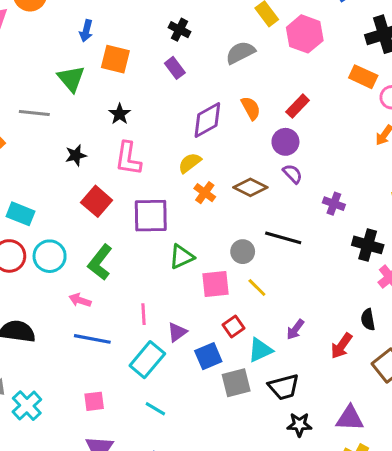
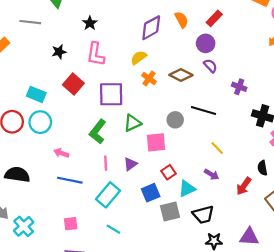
cyan rectangle: (21, 214) -> (36, 94), moved
green L-shape: (100, 262) -> (98, 132), moved
yellow line: (257, 287) -> (217, 148), moved
purple arrow: (295, 329) -> (212, 174), turned -96
purple triangle: (177, 332) -> (130, 164), moved

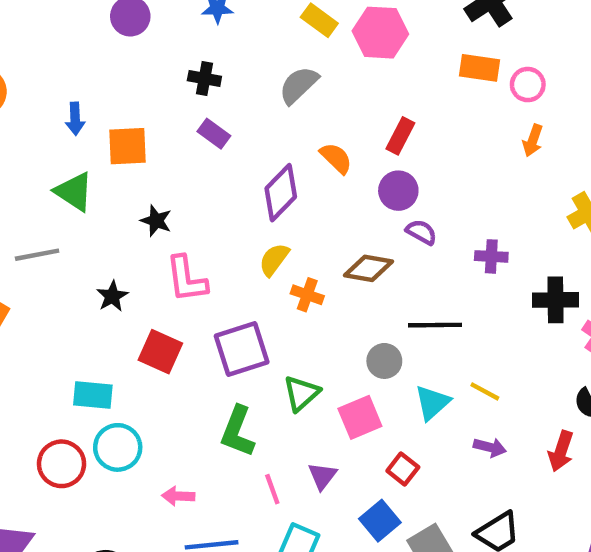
cyan triangle: (187, 189) -> (432, 403), moved

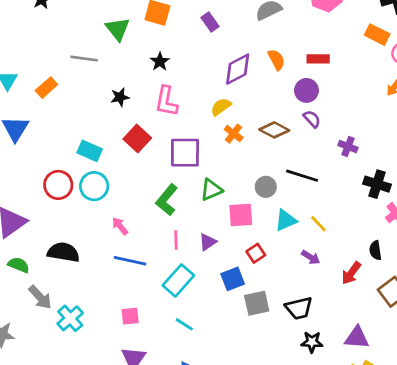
red rectangle: (400, 136) -> (318, 59), turned 45
pink arrow: (178, 496) -> (120, 226), turned 30

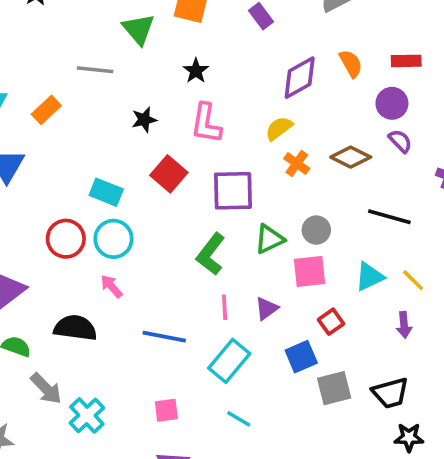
gray circle: (266, 187) -> (316, 230), moved
pink arrow: (120, 226) -> (111, 286), moved
purple arrow: (311, 257) -> (404, 325), turned 54

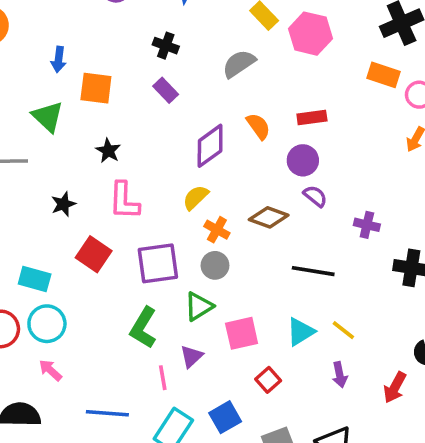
gray circle: (316, 230) -> (215, 265), moved
purple triangle: (267, 308) -> (191, 356), moved
blue square: (301, 357) -> (225, 417), moved

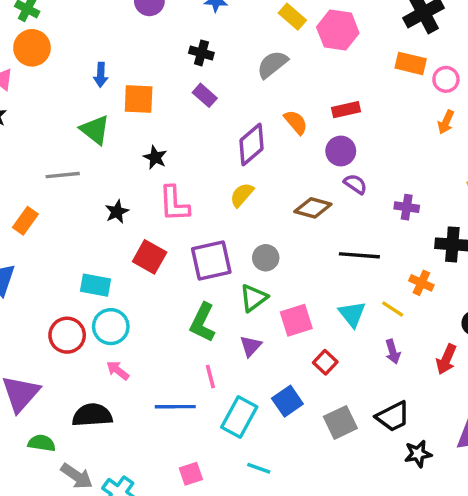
orange cross: (217, 230) -> (421, 283), moved
cyan triangle: (300, 332) -> (352, 314), turned -32
pink line: (163, 378) -> (210, 377), moved

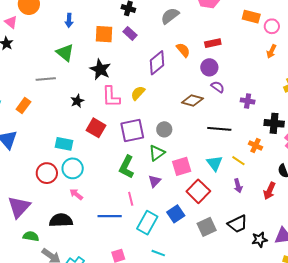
orange square: (139, 99) -> (104, 34), moved
black star: (155, 157) -> (100, 69), size x1.5
yellow semicircle: (242, 195) -> (138, 93), moved
red square: (325, 362) -> (198, 191), size x1.6
black star: (418, 454) -> (260, 239), moved

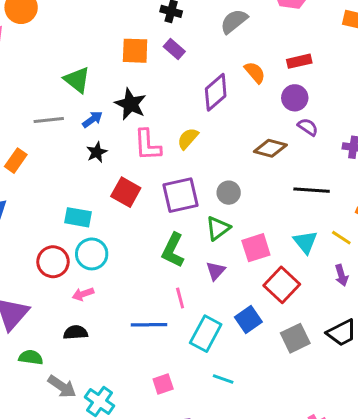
blue arrow: (69, 20) -> (92, 119), moved, turned -128
pink arrow: (76, 194) -> (83, 294), moved, turned -56
black semicircle: (61, 220) -> (76, 332), size x0.7

